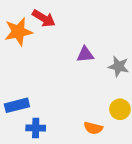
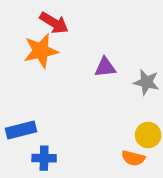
orange star: (18, 32) -> (41, 51), moved
orange semicircle: (93, 128) -> (133, 158), moved

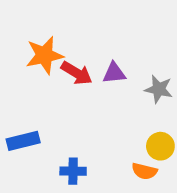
red arrow: (54, 23) -> (77, 73), moved
blue cross: (44, 158) -> (73, 171), moved

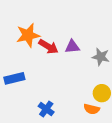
blue rectangle: (23, 141) -> (14, 78), moved
blue cross: (73, 171) -> (46, 109), turned 35

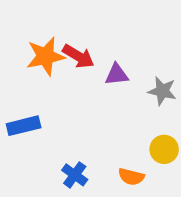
red arrow: (48, 47) -> (78, 56), moved
orange semicircle: (92, 109) -> (131, 177), moved

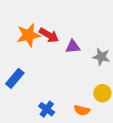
blue rectangle: (24, 126) -> (15, 78), turned -36

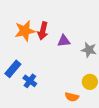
red arrow: (49, 35) -> (43, 31), turned 72
blue cross: (47, 109) -> (30, 81), moved

